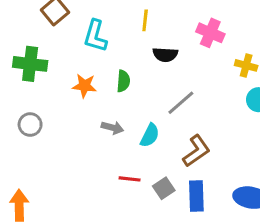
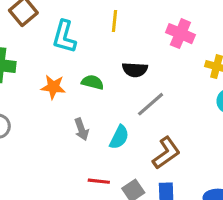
black semicircle: (165, 55) -> (135, 70), moved
green semicircle: (123, 81) -> (92, 82), turned -80
gray arrow: (112, 128) -> (82, 129), turned 55

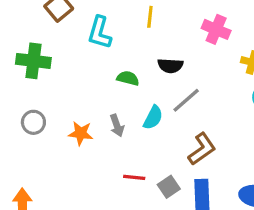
orange star: (53, 87) -> (81, 133), moved
cyan semicircle: (119, 137) -> (153, 118), moved

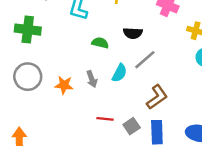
gray circle: (33, 122) -> (28, 77), size x1.5

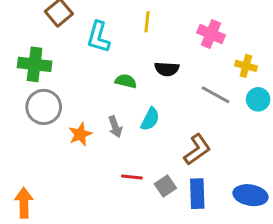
gray line: (145, 60) -> (216, 95), moved, turned 70
gray circle: (28, 77) -> (44, 107), moved
orange star: (64, 85) -> (80, 134), turned -30

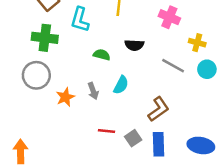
green cross: (35, 64) -> (45, 38), moved

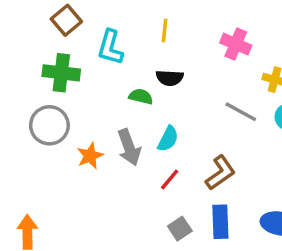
black semicircle: (134, 45) -> (170, 78), moved
gray arrow: (93, 91) -> (129, 147), size x1.5
red line: (106, 131) -> (170, 179), moved, turned -56
gray square: (133, 138) -> (180, 229), moved

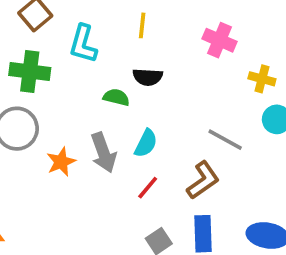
gray line: (241, 112) -> (225, 140), moved

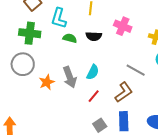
pink cross: (220, 40) -> (123, 26), moved
green semicircle: (116, 97) -> (70, 38), moved

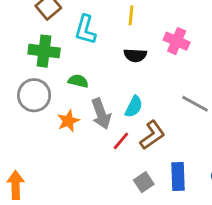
green semicircle: (70, 38) -> (78, 81), moved
brown L-shape: (124, 92) -> (152, 135), moved
red line: (94, 96) -> (121, 141), moved

